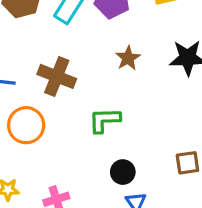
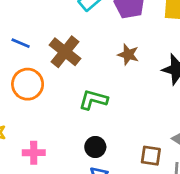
brown star: (128, 58) -> (128, 55), turned 30

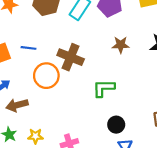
blue line: (21, 43) -> (28, 48), moved
orange circle: (28, 84) -> (46, 76), moved

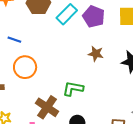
brown cross: (71, 57) -> (47, 107), moved

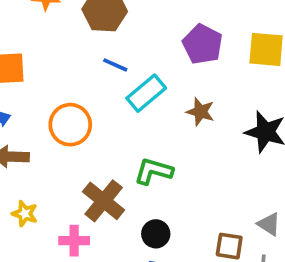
cyan rectangle: (67, 14) -> (146, 93), moved
blue line: (14, 40) -> (115, 65), moved

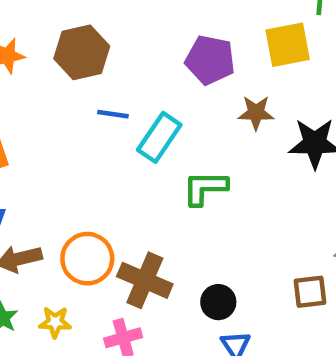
brown star: (200, 112) -> (256, 113), moved
orange circle: (70, 125) -> (87, 259), moved
green L-shape: (154, 171) -> (205, 188), moved

